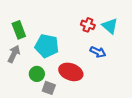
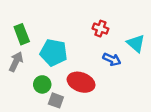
cyan triangle: (110, 26) -> (136, 43), moved

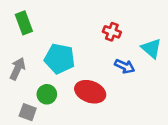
green rectangle: (22, 34) -> (24, 23), moved
gray square: (56, 100) -> (28, 112), moved

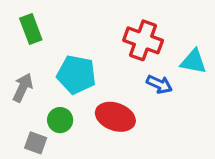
red cross: (112, 32) -> (143, 40), size x1.6
cyan triangle: (151, 48) -> (193, 61), turned -30

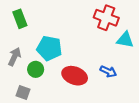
red cross: (143, 40) -> (106, 18), moved
blue arrow: (159, 84) -> (108, 71), moved
green circle: (60, 120) -> (36, 69), moved

